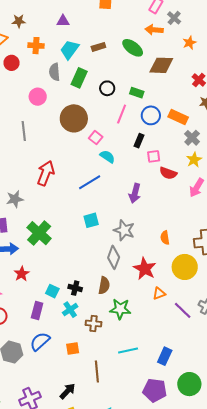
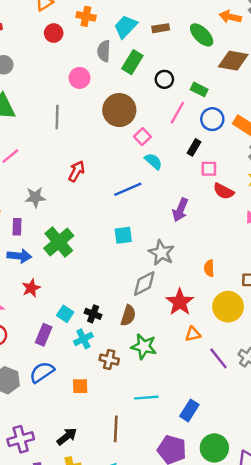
red arrow: (46, 173) -> (76, 171), size x0.7
gray diamond: (114, 257) -> (144, 283), turned 35
brown line: (97, 371) -> (116, 429), moved

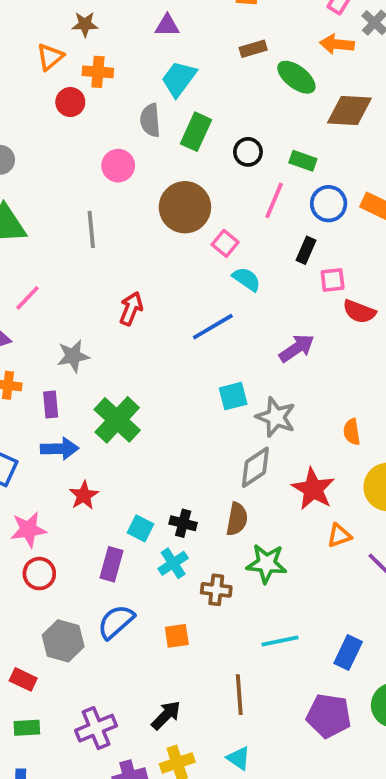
orange cross: (86, 16) -> (98, 72), moved
brown rectangle: (161, 28) -> (253, 49), moved
purple arrow: (180, 210) -> (297, 348), turned -140
cyan square: (123, 235) -> (233, 396), moved

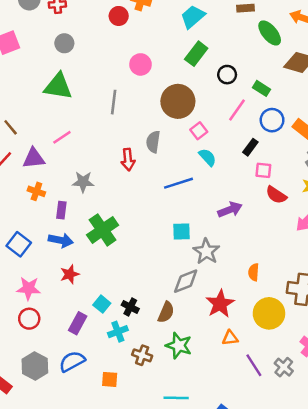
gray semicircle: (150, 120) -> (153, 142), moved
red arrow: (131, 309) -> (128, 159), turned 140

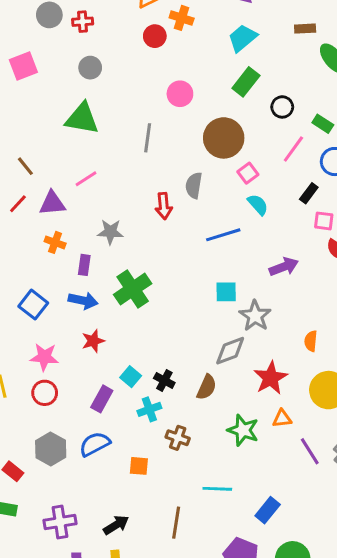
green star: (179, 346) -> (243, 430), moved

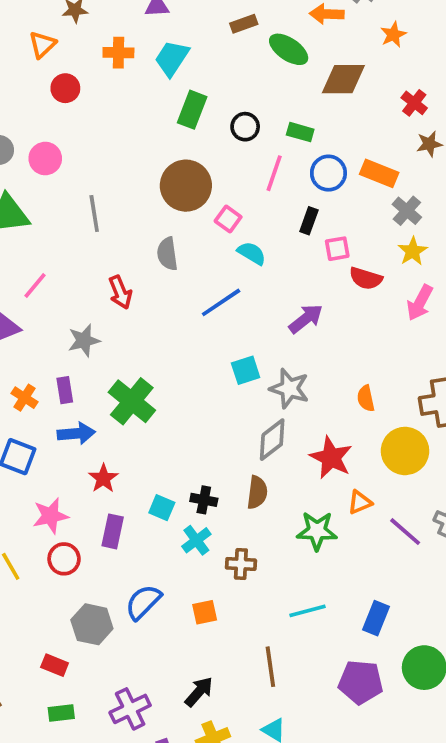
orange cross: (182, 18) -> (118, 53), moved
pink circle: (180, 94) -> (45, 158), moved
red arrow: (164, 206) -> (120, 292), moved
orange cross: (55, 242) -> (24, 398), moved, turned 30
purple rectangle: (102, 399) -> (113, 531), moved

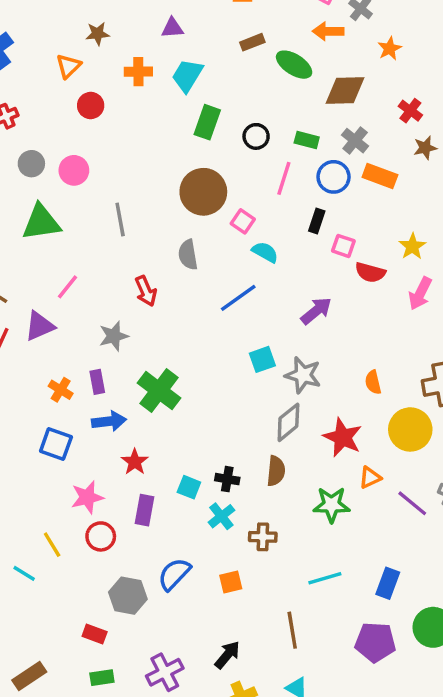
gray cross: (407, 211) -> (355, 141), moved
pink square: (337, 249) -> (343, 246), turned 30

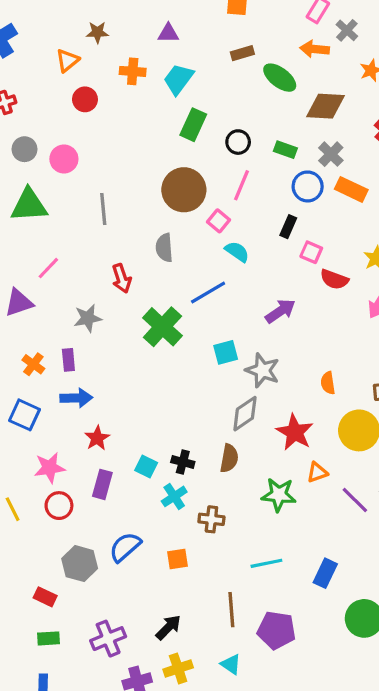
pink line: (284, 178) -> (241, 185), moved
green cross: (159, 391) -> (162, 327), moved
purple pentagon: (375, 642) -> (277, 630), moved

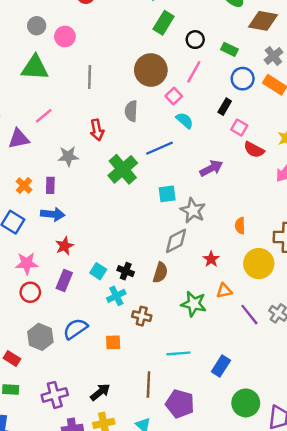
gray cross: (331, 154) -> (273, 56), moved
red star: (295, 432) -> (211, 259), size x0.6

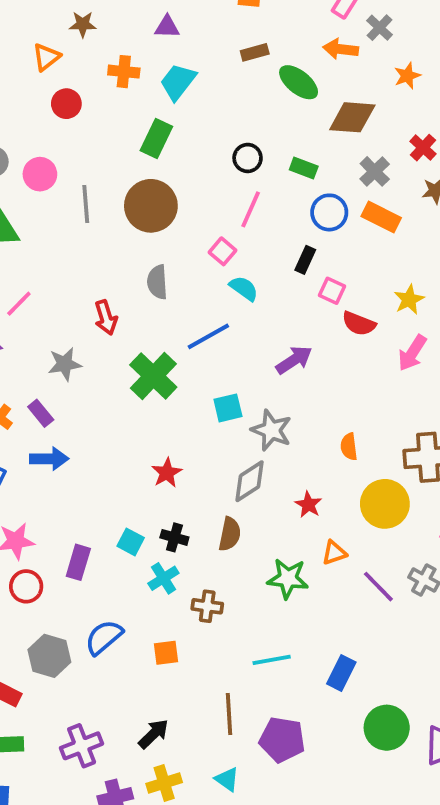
green rectangle: (164, 23) -> (156, 139), moved
brown circle: (151, 70) -> (151, 206), moved
gray line: (90, 77) -> (86, 204), moved
purple rectangle: (50, 185) -> (41, 413), turned -35
red star: (65, 246) -> (167, 473), moved

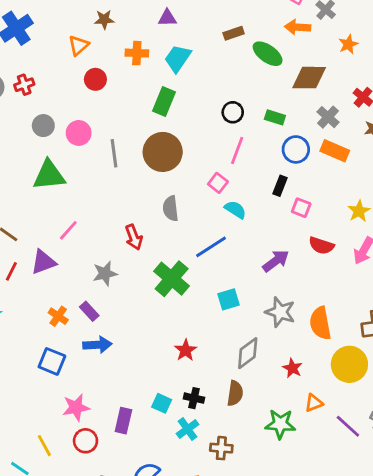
red semicircle: (359, 324) -> (321, 246), moved
gray star: (271, 430) -> (280, 312), moved
orange semicircle: (349, 447) -> (320, 323), size x1.6

